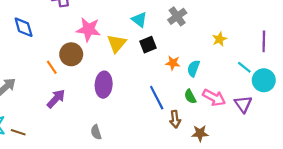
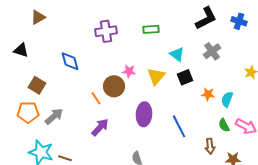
pink star: (88, 29) -> (129, 71), moved, size x0.6
blue line: (157, 98) -> (179, 126), moved

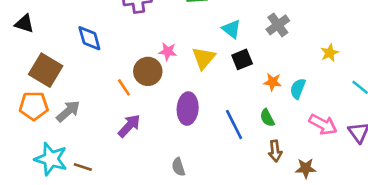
brown square: (37, 85) -> (46, 70), size x1.4
green semicircle: (224, 125) -> (267, 118), moved

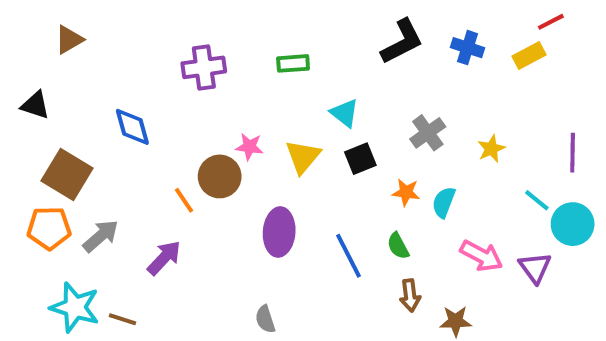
gray cross: (278, 25) -> (428, 133), moved
purple arrow: (129, 126) -> (164, 258), moved

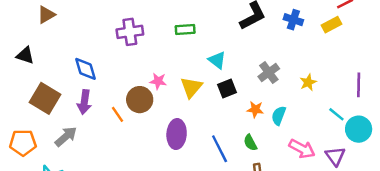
orange pentagon: (49, 228) -> (23, 143), moved
purple arrow: (164, 258) -> (84, 102), moved, turned 145

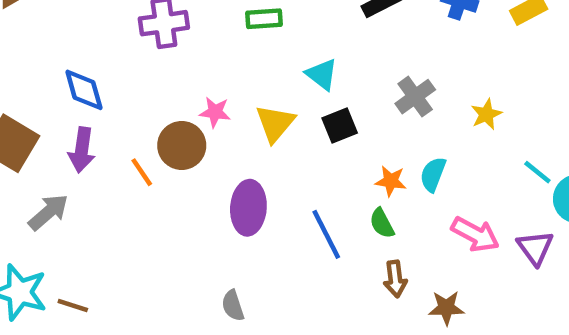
orange star: (255, 109) -> (391, 181), moved

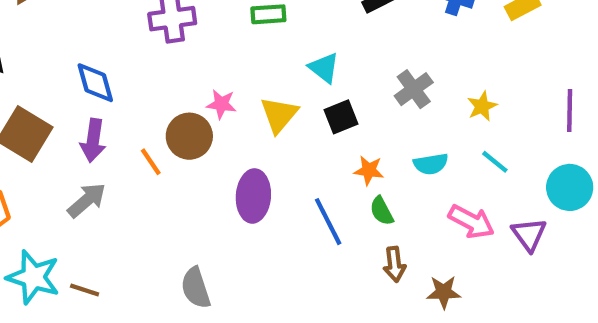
cyan line: (537, 172) -> (495, 162), moved
cyan semicircle: (433, 174) -> (431, 164), turned -120
orange star: (391, 181) -> (369, 170), moved
gray arrow: (48, 212) -> (87, 200), moved
gray semicircle: (233, 306) -> (196, 288), moved, size x1.4

